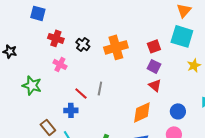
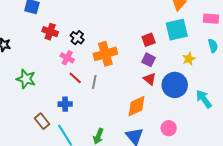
cyan square: (182, 36) -> (177, 30), turned -30
orange cross: (116, 47) -> (105, 54), moved
pink cross: (60, 64) -> (67, 58), moved
red line: (81, 93) -> (75, 78), moved
blue circle: (178, 111) -> (175, 85), moved, size x1.6

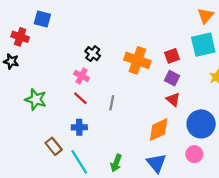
red cross: (50, 32) -> (20, 37), moved
orange cross: (105, 54) -> (137, 60), moved, turned 35
red line: (75, 78) -> (80, 98), moved
blue circle: (175, 85) -> (201, 124), moved

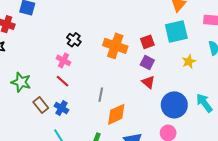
gray line: (112, 103) -> (101, 95), moved
blue cross: (79, 127) -> (61, 108), turned 32
orange diamond: (159, 130) -> (116, 114), moved
brown rectangle: (54, 146) -> (41, 105), moved

